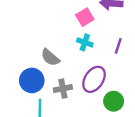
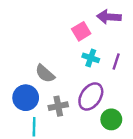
cyan cross: (85, 42) -> (91, 58), moved

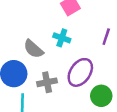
cyan cross: (91, 58) -> (62, 38), moved

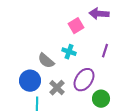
gray cross: (47, 82) -> (57, 88), turned -35

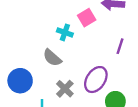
cyan cross: (69, 52) -> (65, 32), moved
blue circle: (30, 81) -> (20, 81), moved

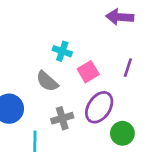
pink square: (87, 18) -> (88, 72), moved
gray cross: (65, 89) -> (62, 118), turned 30

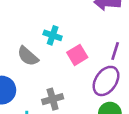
gray semicircle: (47, 81) -> (28, 56), moved
purple ellipse: (99, 107) -> (106, 81), moved

